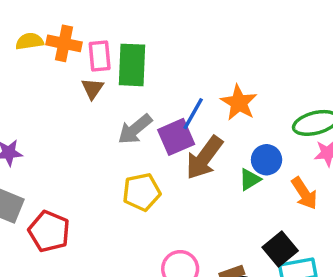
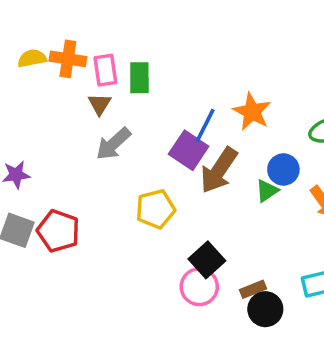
green rectangle: (132, 65) -> (139, 78), size x0.7
gray arrow: (135, 129) -> (113, 144), moved
purple square: (176, 137) -> (189, 150), turned -30
red pentagon: (49, 231) -> (58, 231), moved
black square: (280, 249) -> (207, 260), moved

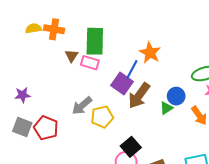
pink rectangle: (105, 70) -> (90, 63), moved, turned -66
green rectangle: (139, 78) -> (95, 41), size x1.5
orange star: (252, 112) -> (150, 53), moved
gray arrow: (113, 144) -> (82, 106), moved

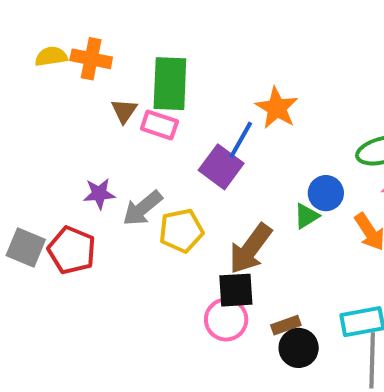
purple star: (23, 95) -> (99, 194), moved
brown arrow: (139, 96) -> (250, 249), moved
black square: (131, 147) -> (236, 290), turned 36

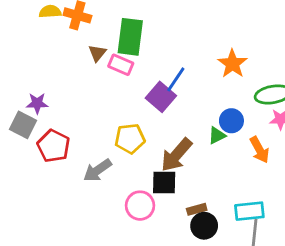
orange star: (277, 108) -> (232, 64), moved
purple star: (99, 194) -> (37, 103), moved
gray arrow: (142, 208) -> (98, 170), moved
gray square: (26, 247) -> (23, 125), moved
pink circle: (226, 320) -> (140, 206), moved

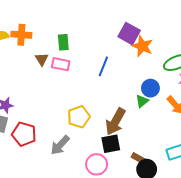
green rectangle: (130, 37) -> (63, 42), size x0.6
purple square: (161, 97) -> (129, 34), moved
brown rectangle: (197, 209) -> (139, 158), turned 56

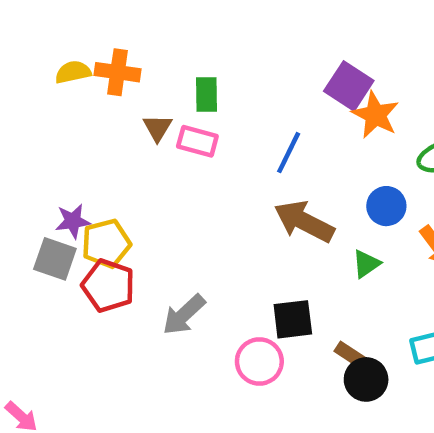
green triangle: (142, 101) -> (366, 264), moved
yellow pentagon: (79, 117) -> (106, 243), moved
brown arrow: (115, 122) -> (304, 221), moved, turned 84

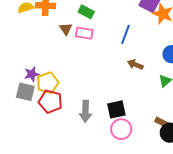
green rectangle: (206, 95) -> (86, 12), turned -56
brown arrow: (304, 221) -> (135, 65), size x0.6
gray arrow: (184, 315) -> (85, 111), turned -40
black square: (293, 319) -> (116, 109), moved

